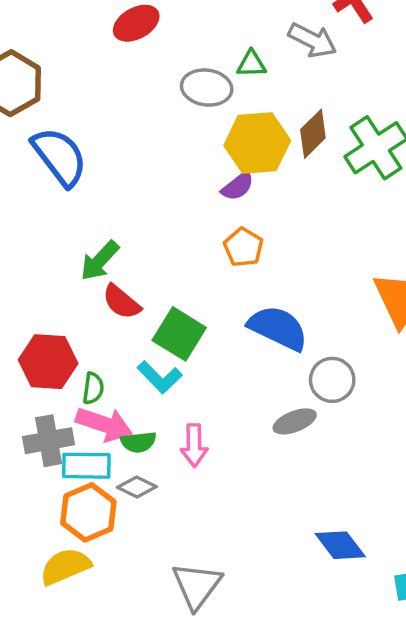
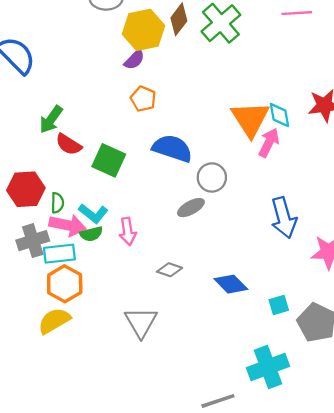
cyan L-shape: (160, 377) -> (93, 213), moved
gray diamond: (137, 487) -> (170, 270), moved

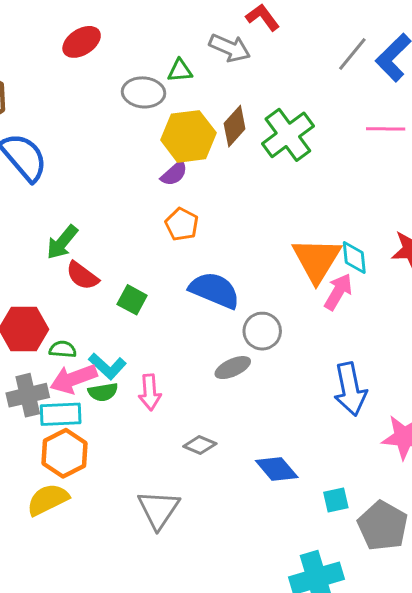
green square: (109, 160) -> (132, 300), size x0.7
green semicircle: (57, 203) -> (63, 349), turned -90
pink arrow: (68, 225) -> (74, 379), turned 144

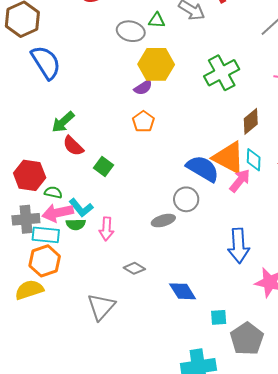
brown diamond: (235, 126) -> (251, 121), moved
orange triangle: (317, 260) -> (229, 158), turned -42
blue semicircle: (214, 290) -> (203, 169), moved

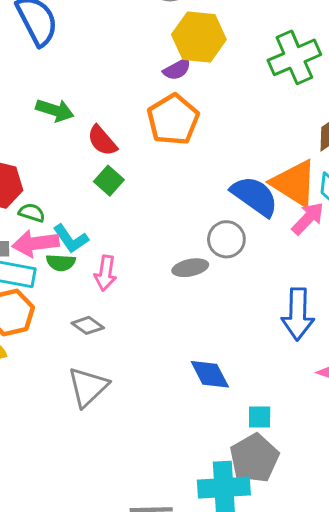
green arrow: (63, 122) -> (55, 110), turned -125
orange pentagon: (143, 122) -> (173, 120), size x1.6
red semicircle: (73, 146) -> (102, 141), moved
gray diamond: (134, 268) -> (88, 325), moved
gray pentagon: (247, 339) -> (254, 458), moved

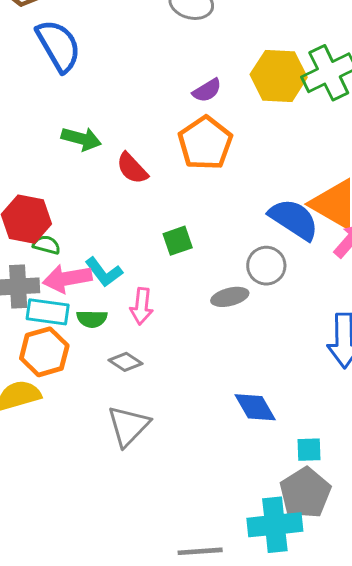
yellow hexagon: (199, 37) -> (279, 76), moved
green square: (109, 181) -> (178, 241), moved, turned 32
green semicircle: (32, 213) -> (47, 245), moved
green semicircle: (61, 263) -> (92, 319), moved

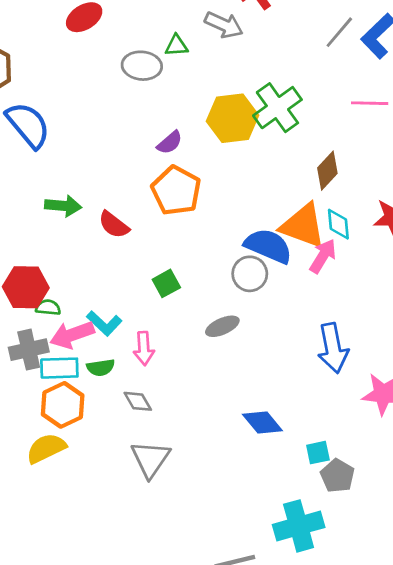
gray circle: (266, 266) -> (250, 274), moved
gray diamond: (125, 362) -> (138, 401), turned 36
gray pentagon: (305, 493) -> (337, 476), moved, size x0.7

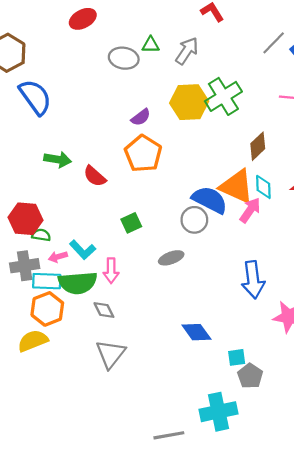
gray arrow: (224, 25) -> (187, 51), moved, turned -84
pink arrow: (72, 335) -> (58, 257), size x0.6
green semicircle: (101, 368) -> (78, 283), size x1.8

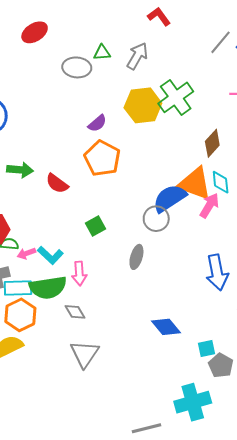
blue semicircle: (210, 200) -> (170, 198), turned -56
pink arrow: (58, 257) -> (26, 253), moved
gray ellipse: (171, 258) -> (136, 257), turned -50

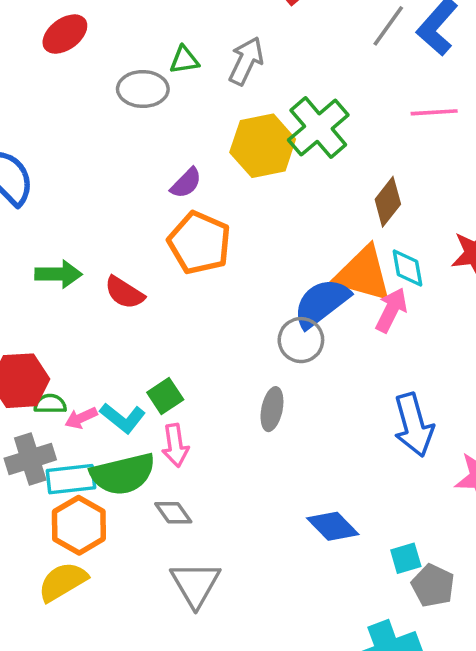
green square: (95, 226) -> (165, 396), moved

